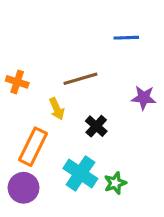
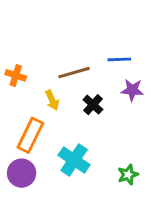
blue line: (126, 38) -> (119, 59), moved
black cross: (96, 126) -> (93, 105), moved
green star: (115, 183) -> (128, 175), moved

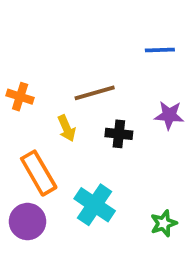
blue line: (119, 59) -> (160, 50), moved
black cross: (93, 105) -> (119, 134), turned -36
orange rectangle: (30, 135) -> (39, 173), turned -56

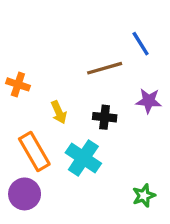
blue line: (160, 50) -> (141, 44), turned 60
brown line: (95, 93) -> (105, 68), moved
cyan cross: (95, 205) -> (83, 158), moved

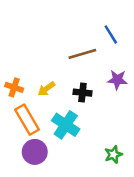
orange cross: (18, 84) -> (14, 87), moved
yellow arrow: (59, 112) -> (46, 89), turned 78
purple circle: (25, 194) -> (35, 152), moved

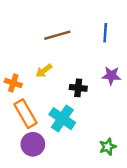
blue line: (111, 35) -> (105, 33), turned 36
brown line: (82, 54) -> (57, 35), moved
yellow arrow: (46, 89) -> (44, 71), moved

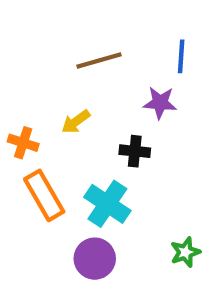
purple star: (111, 76) -> (160, 103), moved
purple circle: (33, 144) -> (95, 259), moved

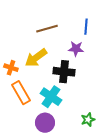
yellow arrow: (76, 122) -> (36, 58), size x1.6
black cross: (135, 151) -> (64, 72), size x1.5

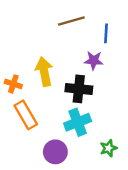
brown line: (47, 29) -> (71, 21), moved
yellow arrow: (36, 58) -> (44, 72), turned 115
cyan cross: (51, 97) -> (78, 122), moved, turned 35

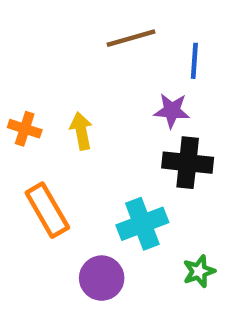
yellow arrow: (44, 72) -> (81, 131), size x0.7
orange cross: (13, 84) -> (25, 129), moved
black cross: (79, 89) -> (188, 163), moved

